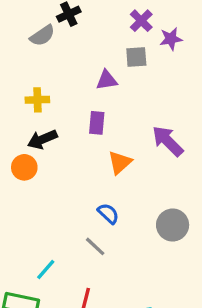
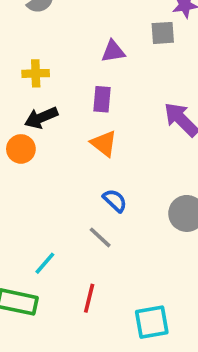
gray square: (136, 57) -> (163, 33), moved
orange triangle: (120, 162) -> (104, 143), moved, turned -40

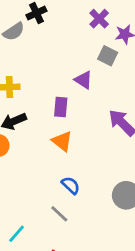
gray square: (163, 33) -> (108, 56), turned 30
purple triangle: (113, 51) -> (83, 80), moved, turned 42

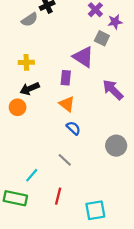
purple triangle: (83, 80) -> (83, 57), size x1.5
blue semicircle: (71, 185) -> (73, 128), moved

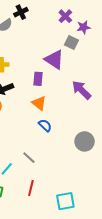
gray line: (65, 160) -> (29, 158), moved

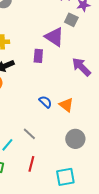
orange triangle: (39, 103) -> (66, 105), moved
gray circle: (85, 141) -> (75, 139), moved

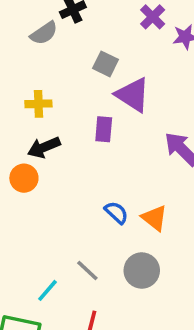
gray square: (71, 20) -> (105, 64), moved
gray circle: (75, 139) -> (142, 271), moved

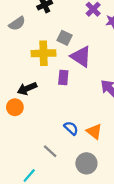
gray semicircle: (44, 33) -> (17, 24), moved
yellow cross: (38, 104) -> (44, 53), moved, size x1.5
gray line: (87, 271) -> (50, 151), moved

